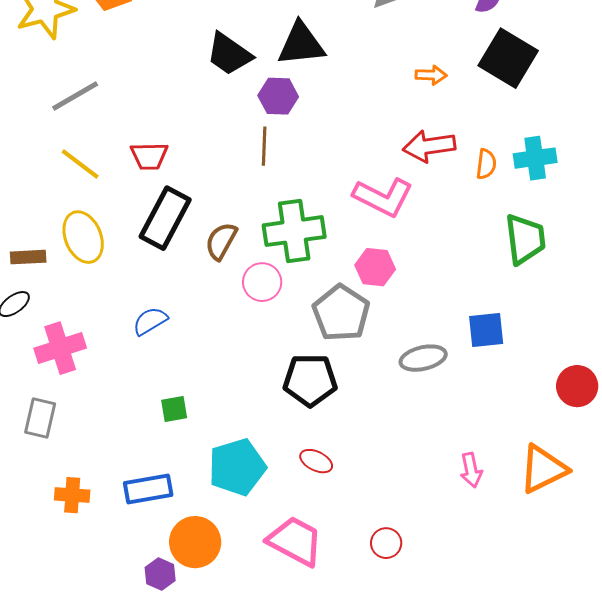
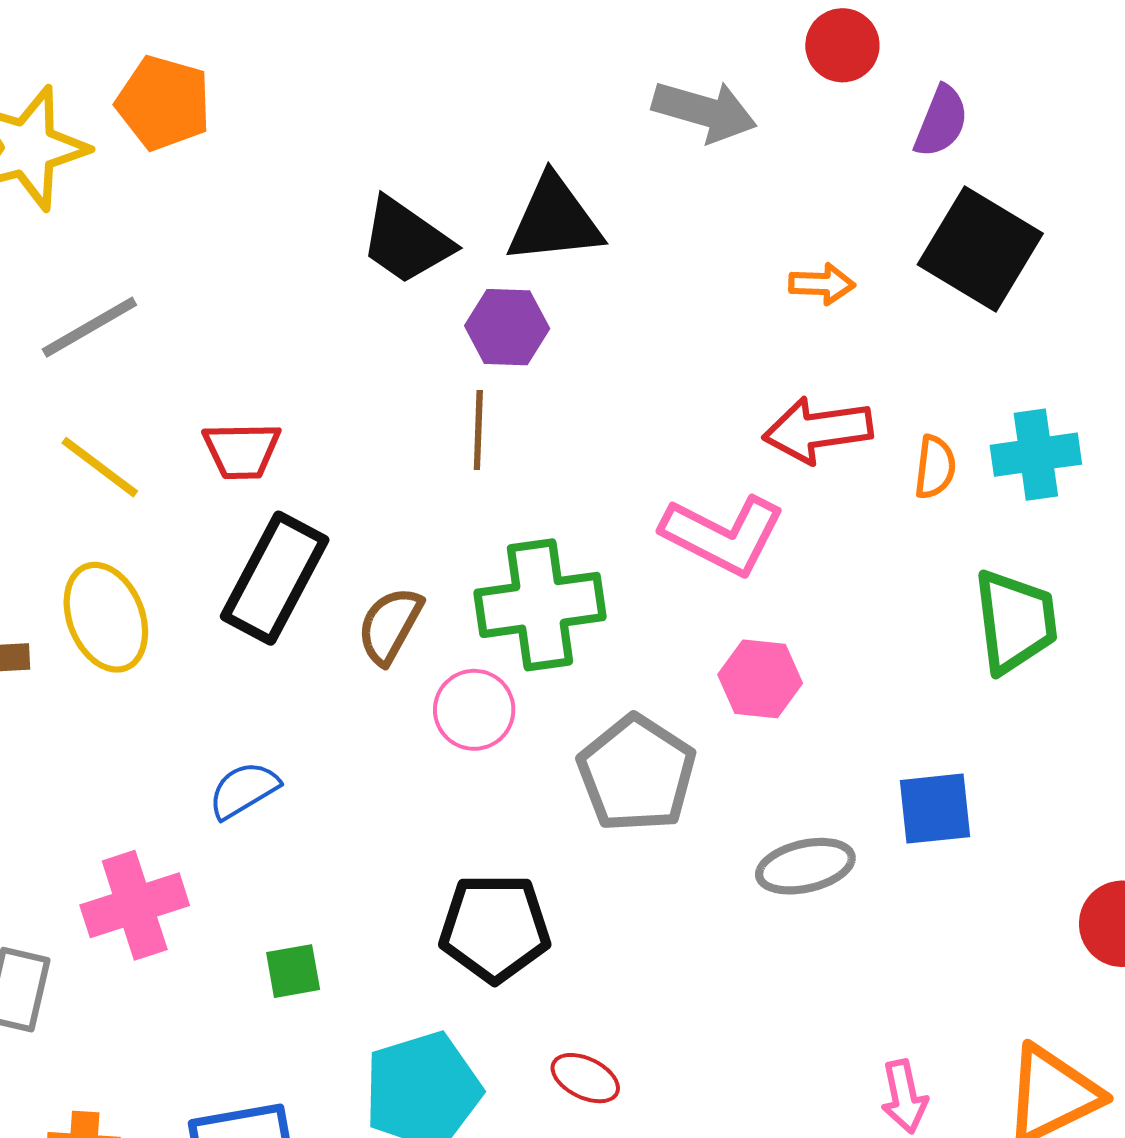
pink hexagon: (375, 267) -> (760, 679), moved
pink cross: (60, 348) -> (135, 905), moved
black pentagon: (310, 380) -> (495, 928), moved

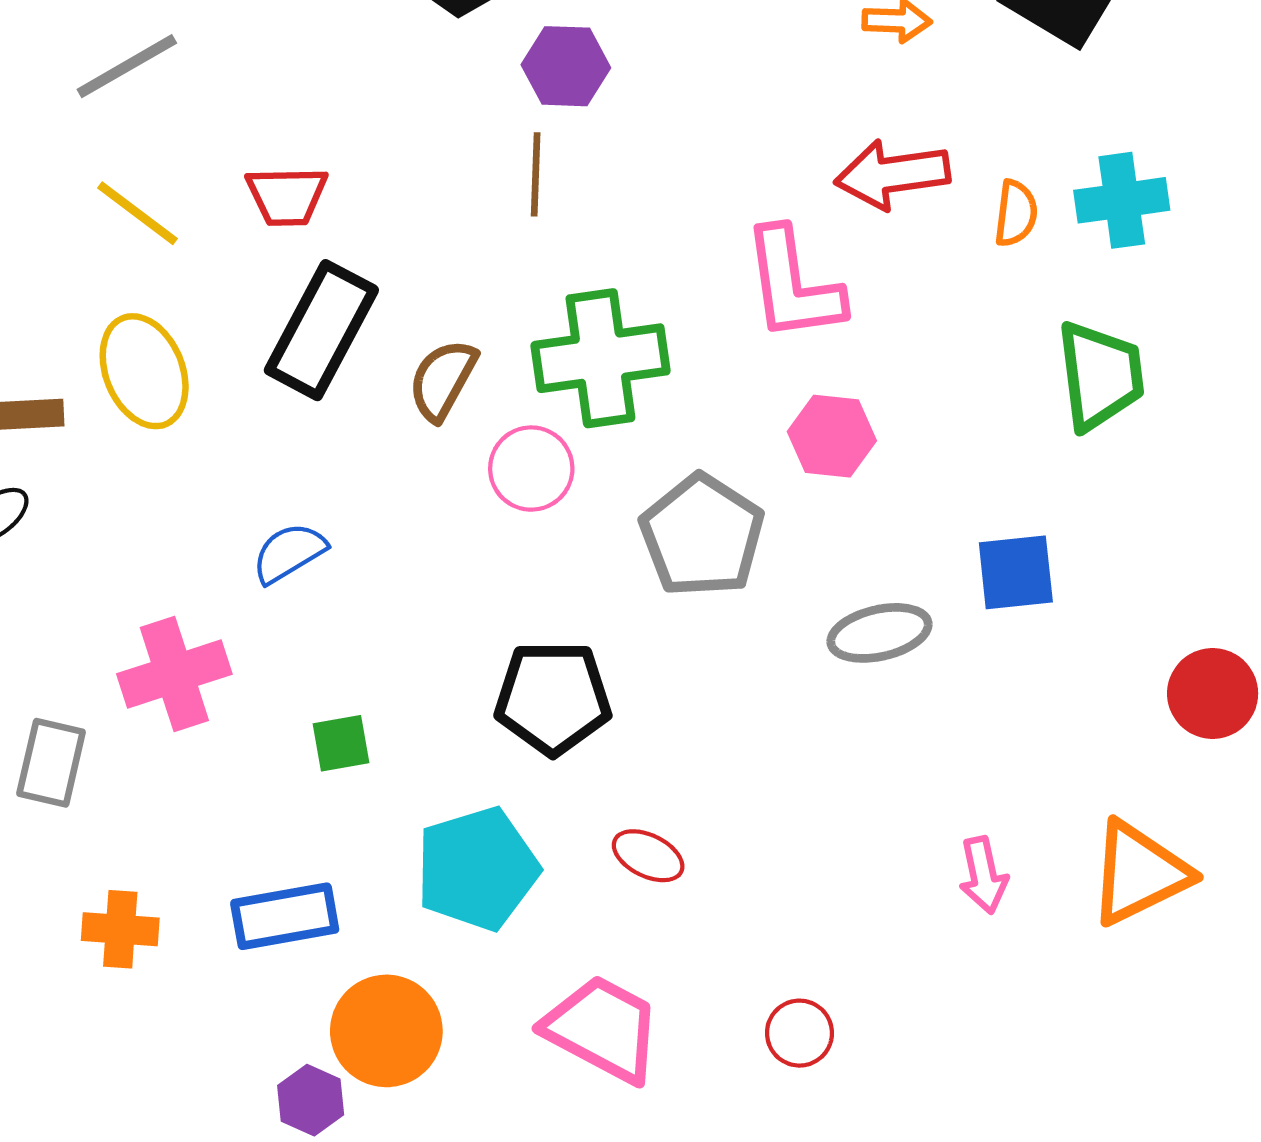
pink L-shape: (723, 535) -> (793, 285), turned 55

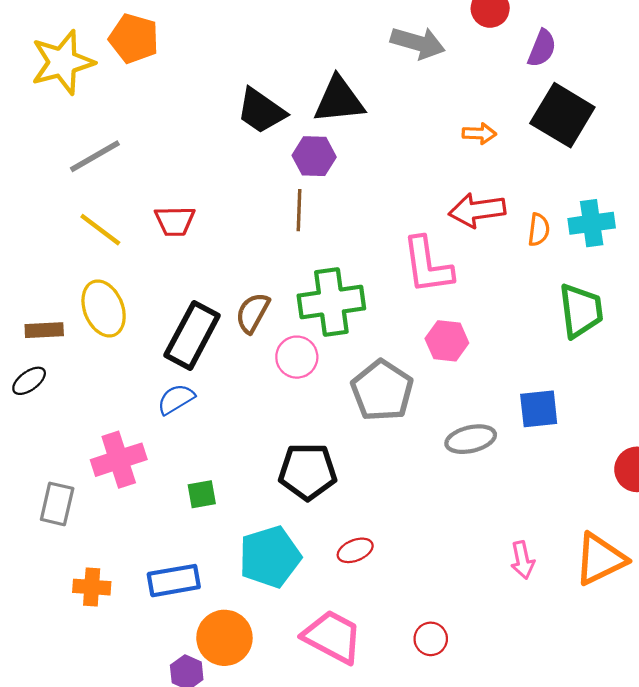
black rectangle: (321, 330) -> (192, 335), moved
red ellipse: (648, 856) -> (355, 550), turned -48

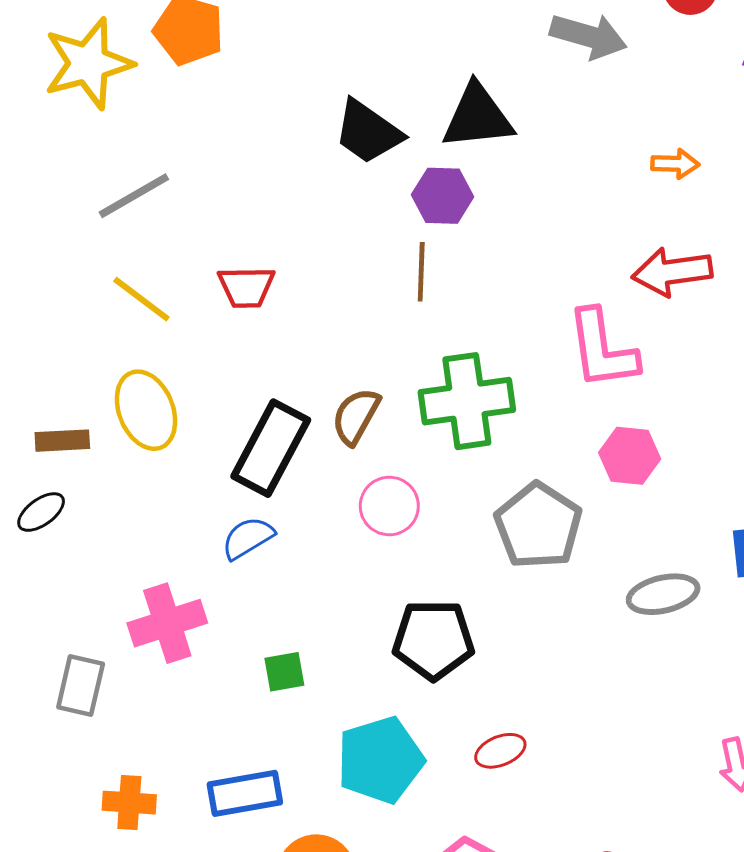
pink circle: (297, 357) -> (389, 506), moved

